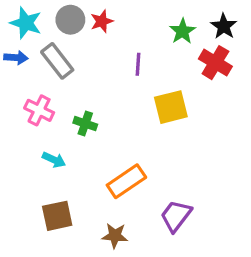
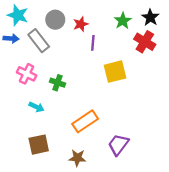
gray circle: (70, 20) -> (55, 20), moved
red star: (102, 21) -> (81, 24), moved

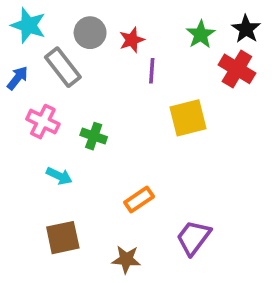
blue arrow: (11, 38) -> (17, 78), moved, turned -56
orange rectangle: (85, 121) -> (139, 200), size x0.7

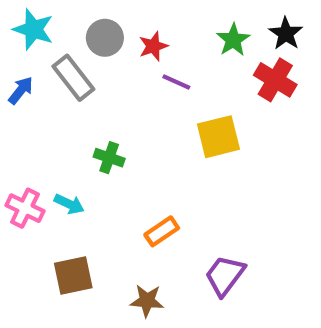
purple line: (152, 71) -> (176, 82), turned -70
pink cross: (43, 122) -> (25, 208), moved

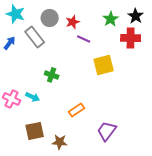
red cross: (275, 80) -> (131, 38), turned -30
brown star: (147, 301) -> (60, 142), moved

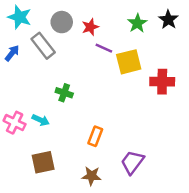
red cross: (131, 38) -> (162, 82), moved
yellow square: (104, 65) -> (129, 62), moved
orange rectangle: (77, 110) -> (95, 136), turned -35
brown star: (60, 142) -> (91, 176), moved

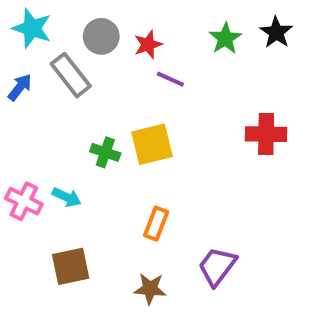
yellow square: (129, 62) -> (152, 144), moved

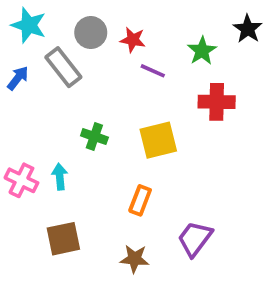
green star: (225, 38) -> (202, 51), moved
red star: (148, 45) -> (133, 40), turned 30
red cross: (266, 134) -> (217, 102), moved
yellow square: (152, 144) -> (158, 140), moved
cyan arrow: (67, 197) -> (60, 177), turned -120

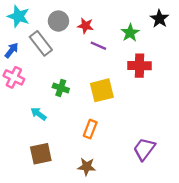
cyan arrow: (60, 177) -> (38, 114), turned -49
pink cross: (21, 180) -> (14, 77), moved
purple trapezoid: (195, 239) -> (144, 149), moved

